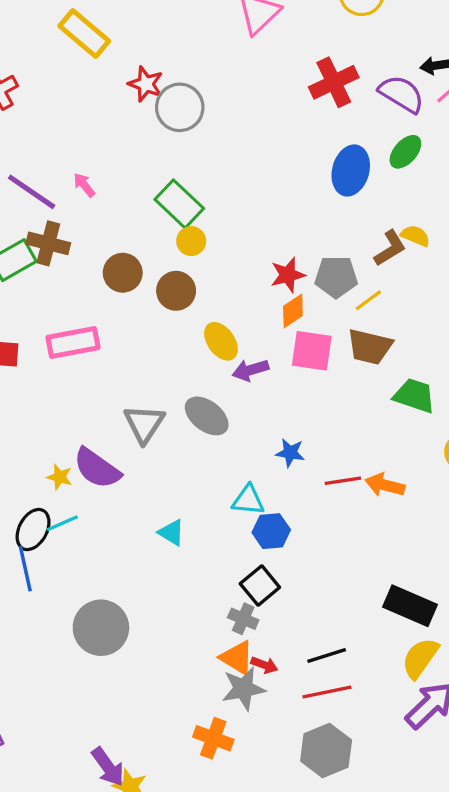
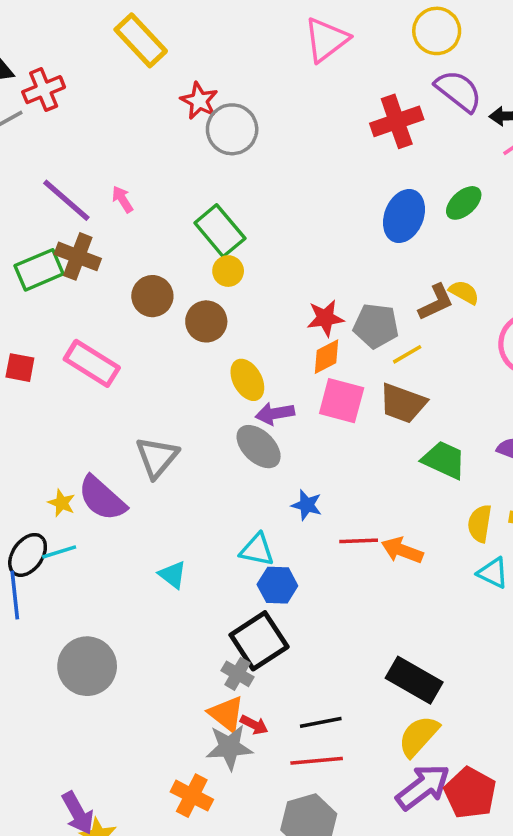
purple semicircle: (401, 94) -> (458, 91), moved
pink rectangle: (73, 343) -> (92, 363), turned 36
gray ellipse: (207, 416) -> (259, 447), moved
black square: (260, 586) -> (259, 641), size x1.4

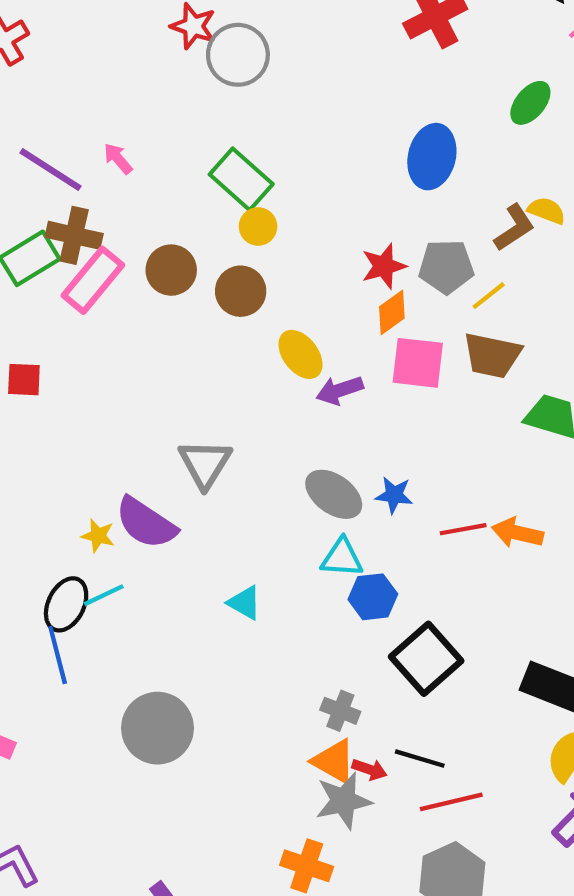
blue ellipse: (404, 216) -> (432, 157), moved
pink rectangle: (92, 363) -> (93, 280), moved, turned -74
gray ellipse: (259, 447) -> (334, 494), moved
black square: (259, 641) -> (426, 659), moved
black line: (321, 722) -> (420, 759), moved, turned 36

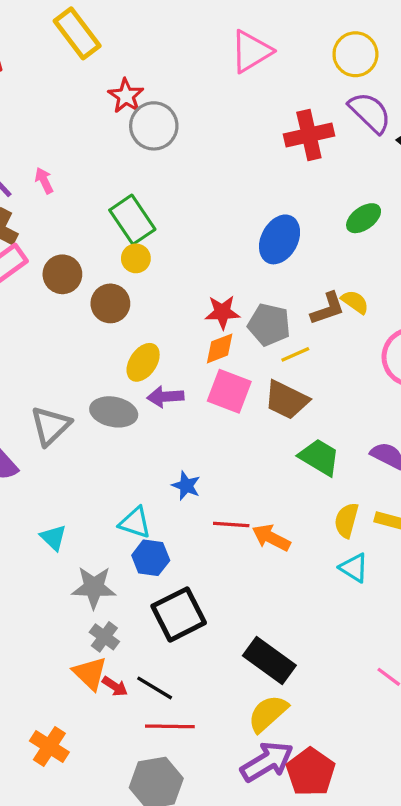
yellow ellipse: (300, 354) -> (143, 362), turned 57
gray ellipse: (334, 494) -> (114, 412), moved, turned -39
gray star: (343, 801) -> (94, 587), moved

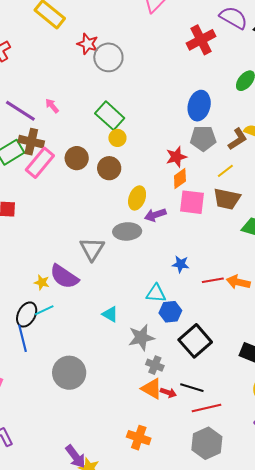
gray pentagon: (269, 325) -> (203, 138), moved

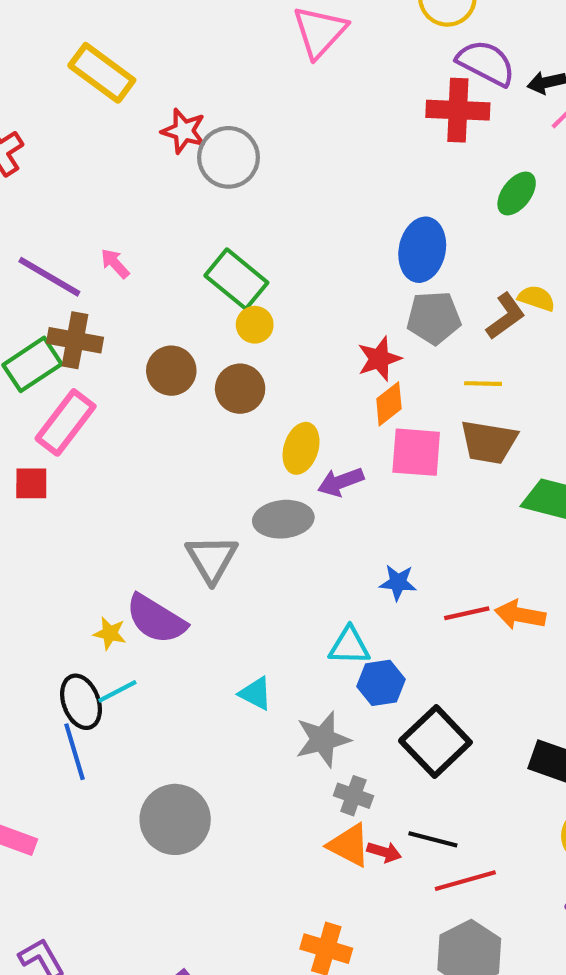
red cross: (201, 40) -> (458, 110), moved, turned 32
pink rectangle: (40, 163) -> (66, 422), moved
yellow line: (225, 171) -> (483, 384), turned 42
black ellipse: (27, 315) -> (81, 702), turned -45

